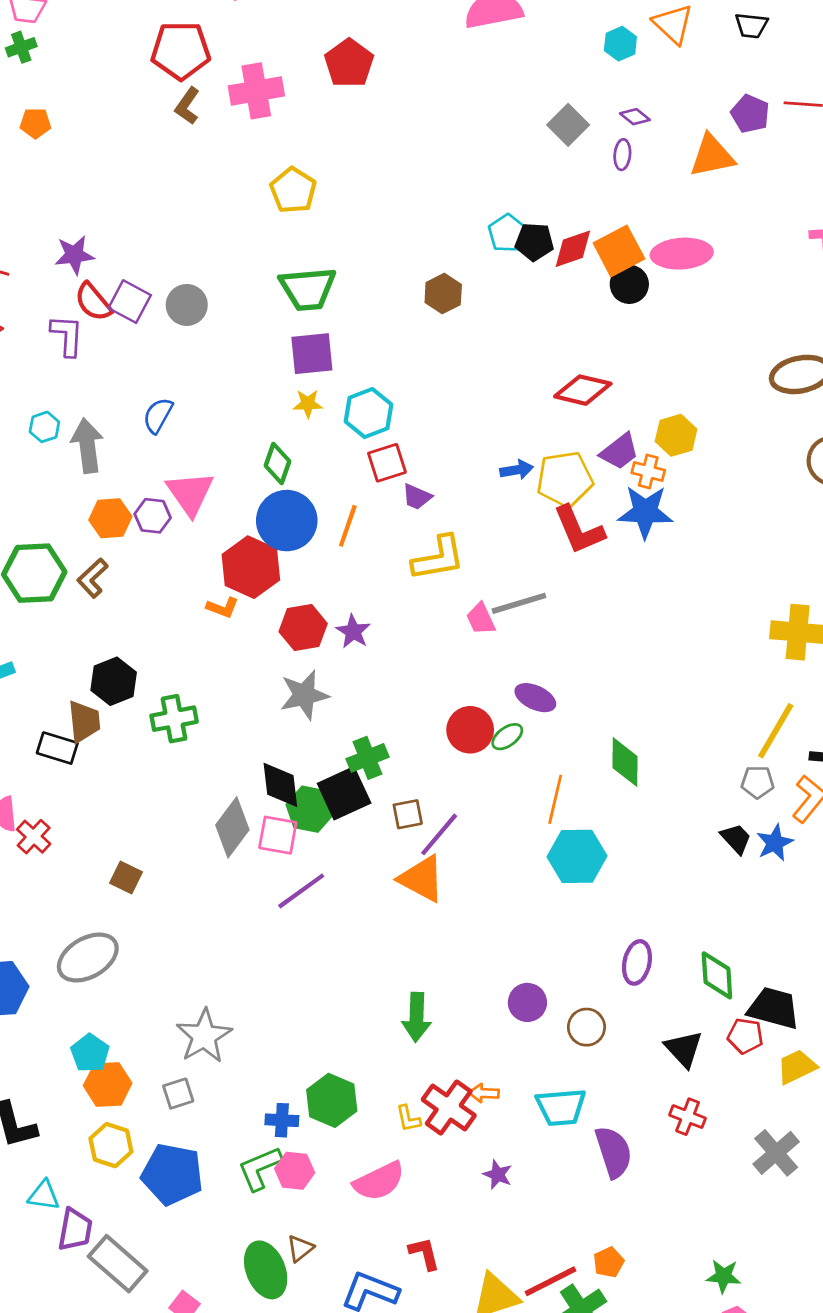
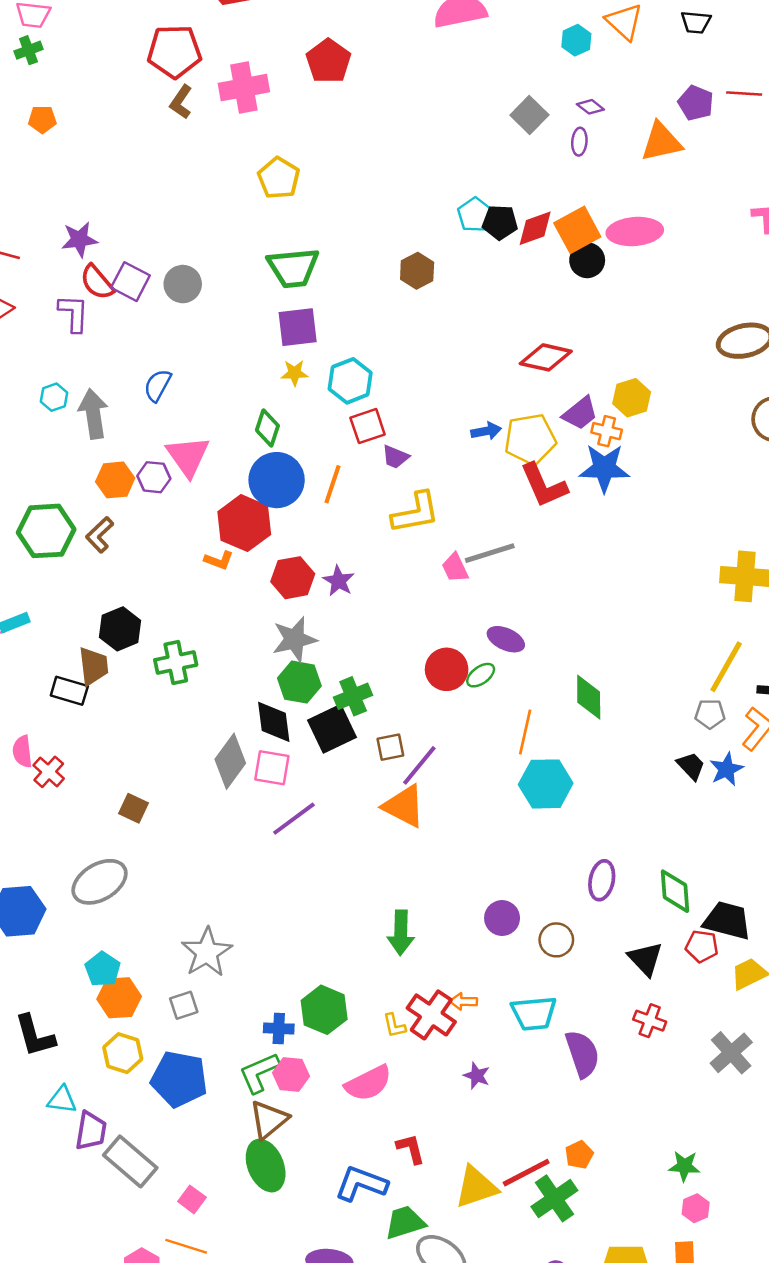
green hexagon: (310, 809) -> (299, 682), moved
brown triangle: (300, 1248) -> (269, 1120), moved, size x1.6

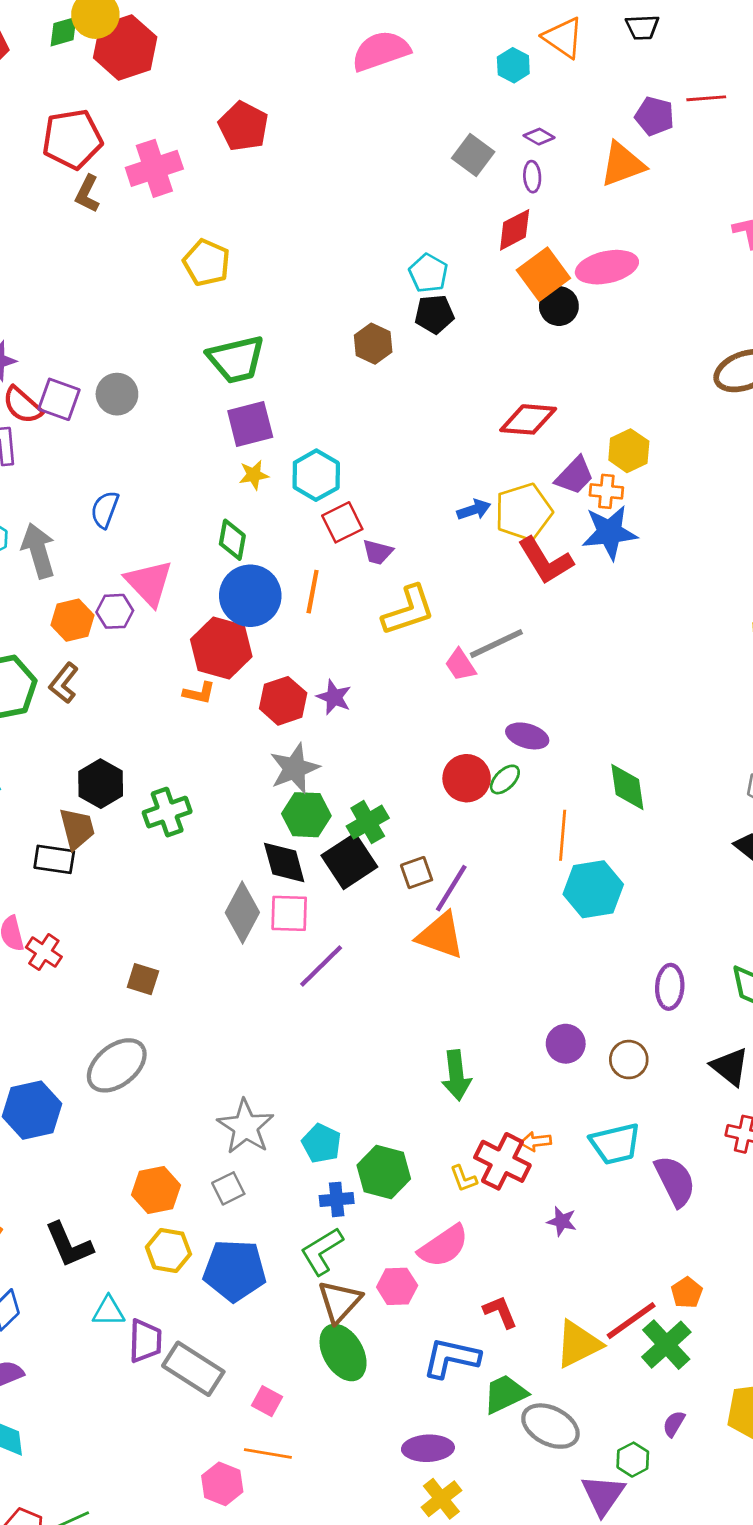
black pentagon: (500, 222) -> (434, 314), moved
red diamond: (535, 228) -> (515, 230), moved
cyan pentagon: (103, 969) -> (322, 1143), moved
pink hexagon: (291, 1074) -> (397, 1286), moved

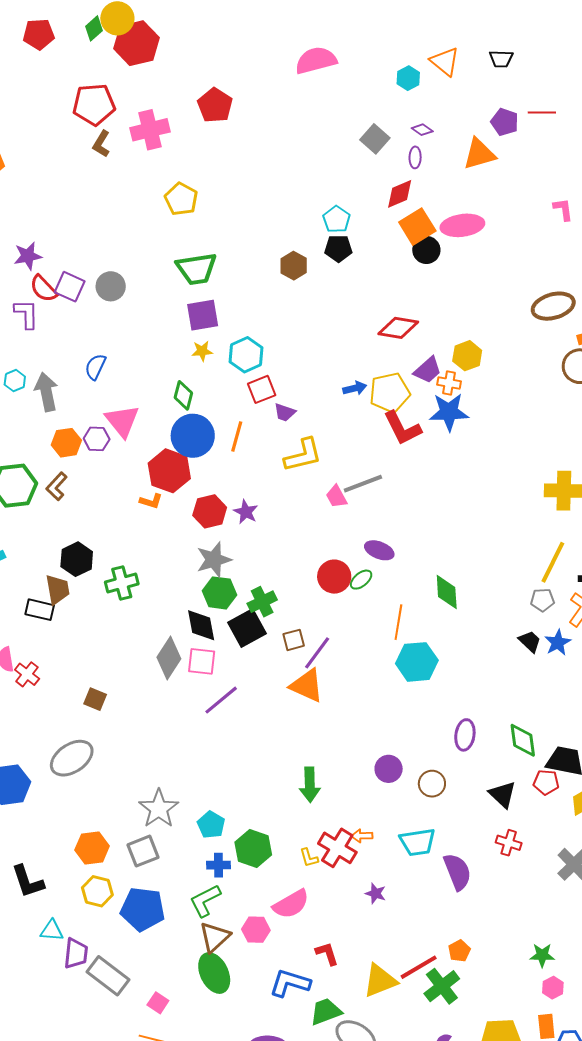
green diamond: (63, 32) -> (94, 28), turned -30
gray square: (228, 1188) -> (143, 851), size x1.4

